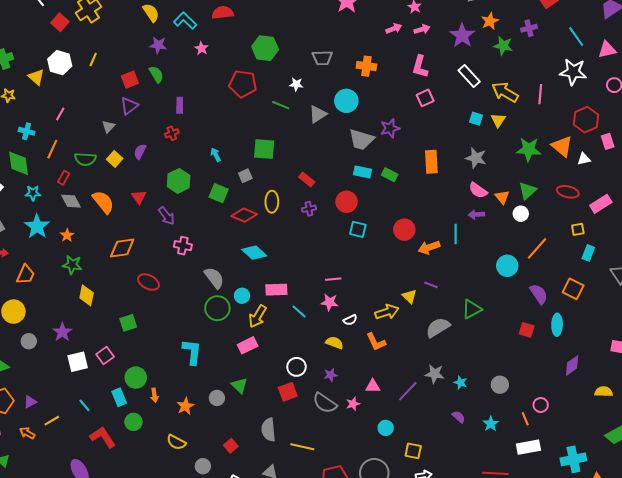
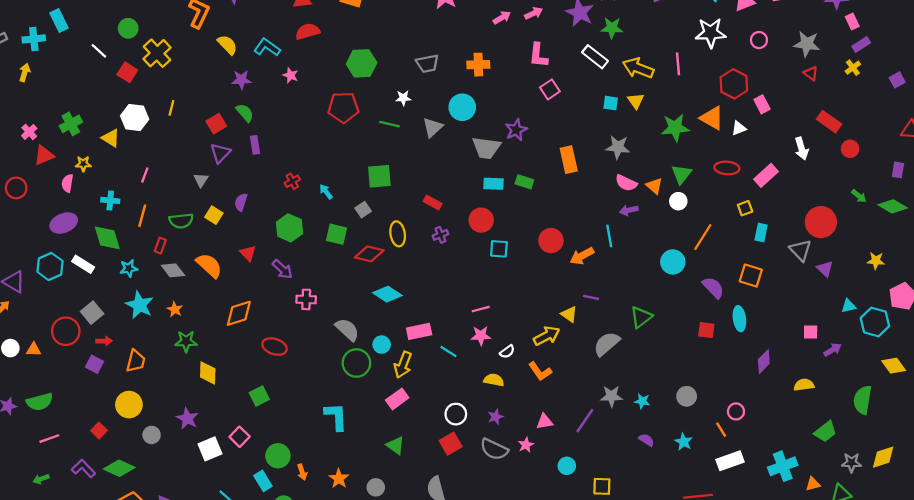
green star: (503, 46) -> (612, 28), moved
purple rectangle: (180, 105) -> (255, 145), moved
red cross: (172, 133) -> (292, 181), moved
gray circle: (217, 398) -> (376, 487), moved

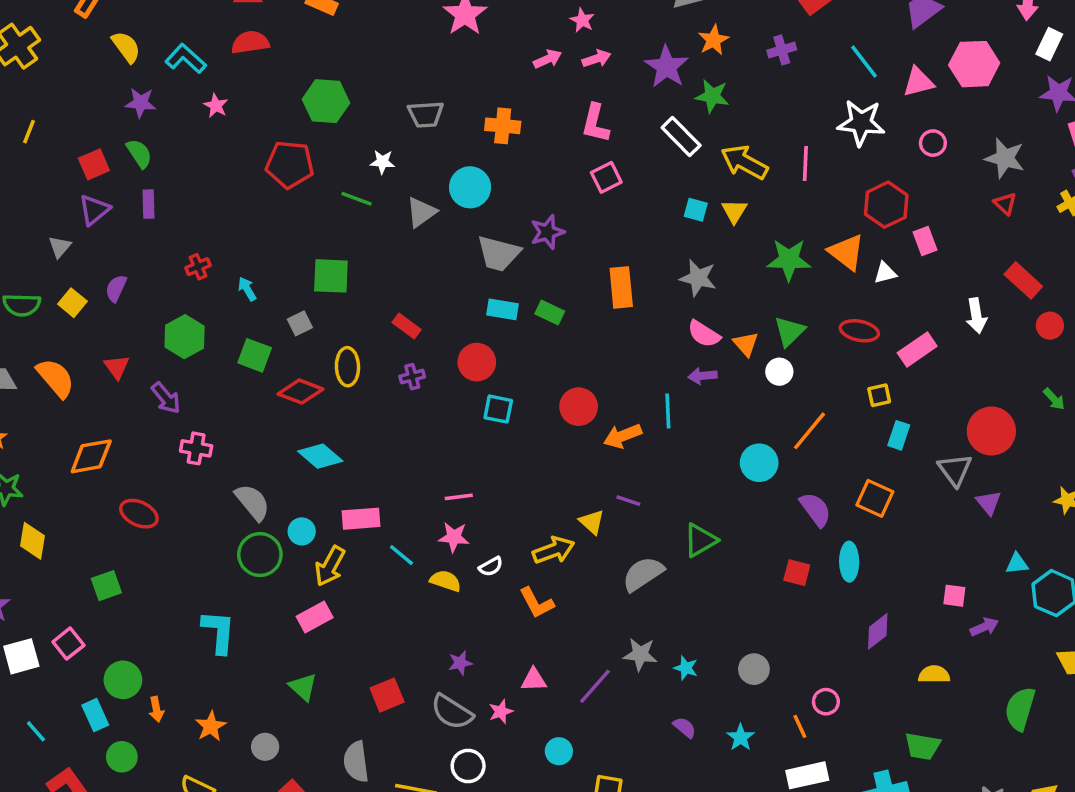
yellow semicircle: (494, 380) -> (445, 581), moved
white circle: (456, 414) -> (468, 766), moved
green trapezoid: (825, 432) -> (922, 746), moved, turned 40

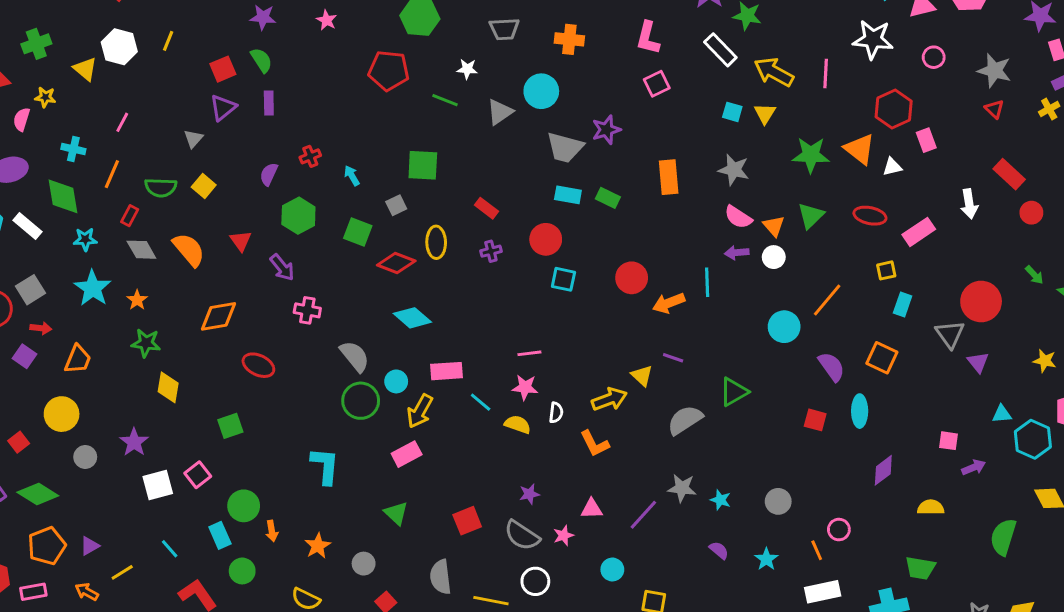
purple semicircle: (116, 288) -> (269, 174), moved
white circle: (779, 372) -> (774, 257), moved
white semicircle: (491, 566) -> (556, 413), turned -54

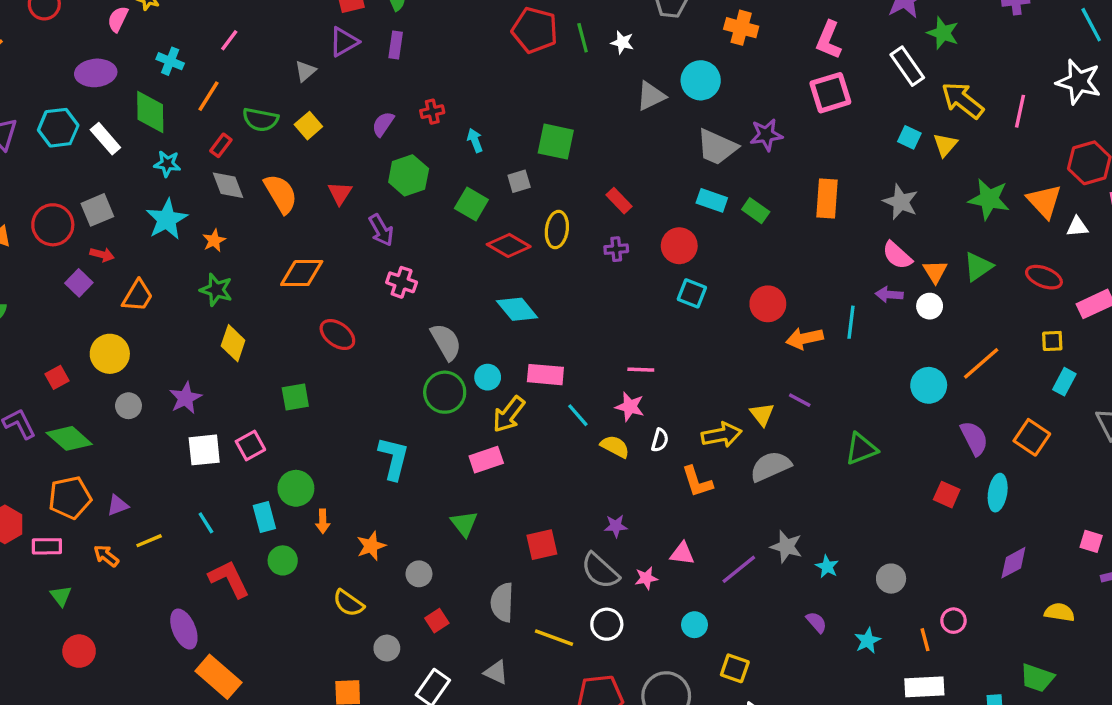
pink square: (657, 84) -> (830, 93), size x1.4
green line: (445, 100) -> (583, 38), moved, turned 45
gray semicircle: (685, 420) -> (771, 466), moved

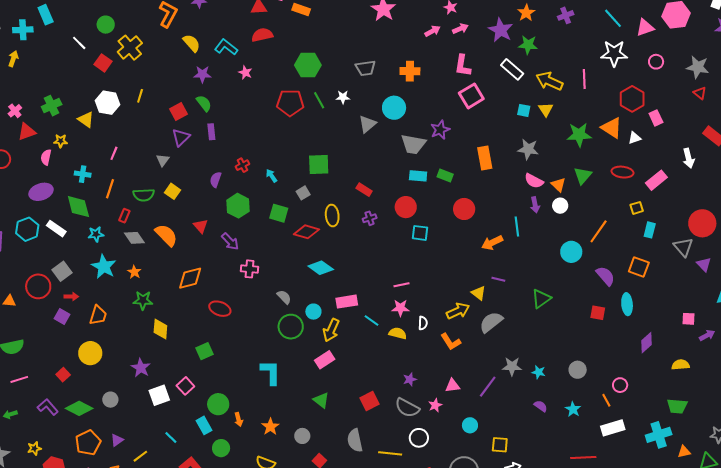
purple arrow: (889, 295) -> (535, 205), turned -91
red circle: (768, 304) -> (464, 209), moved
gray semicircle: (446, 342) -> (284, 297), size x0.7
gray circle: (128, 406) -> (110, 400), moved

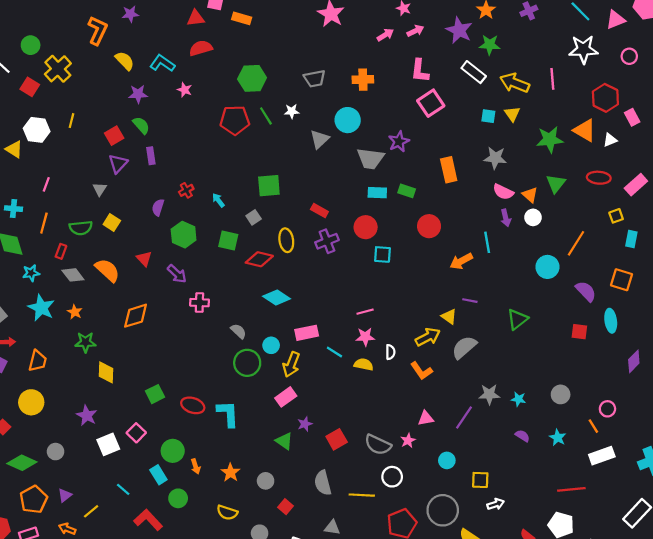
purple cross: (370, 218) -> (327, 241), size x1.5
red ellipse: (220, 309) -> (193, 405), moved
purple star: (410, 379) -> (305, 424), moved

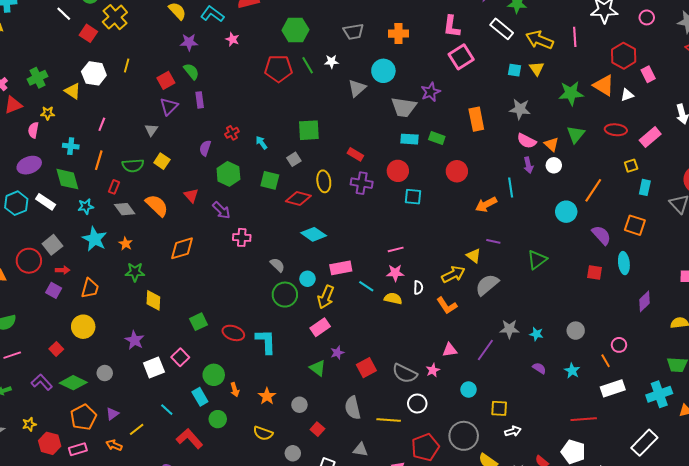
purple cross: (327, 241) -> (362, 183), turned 30

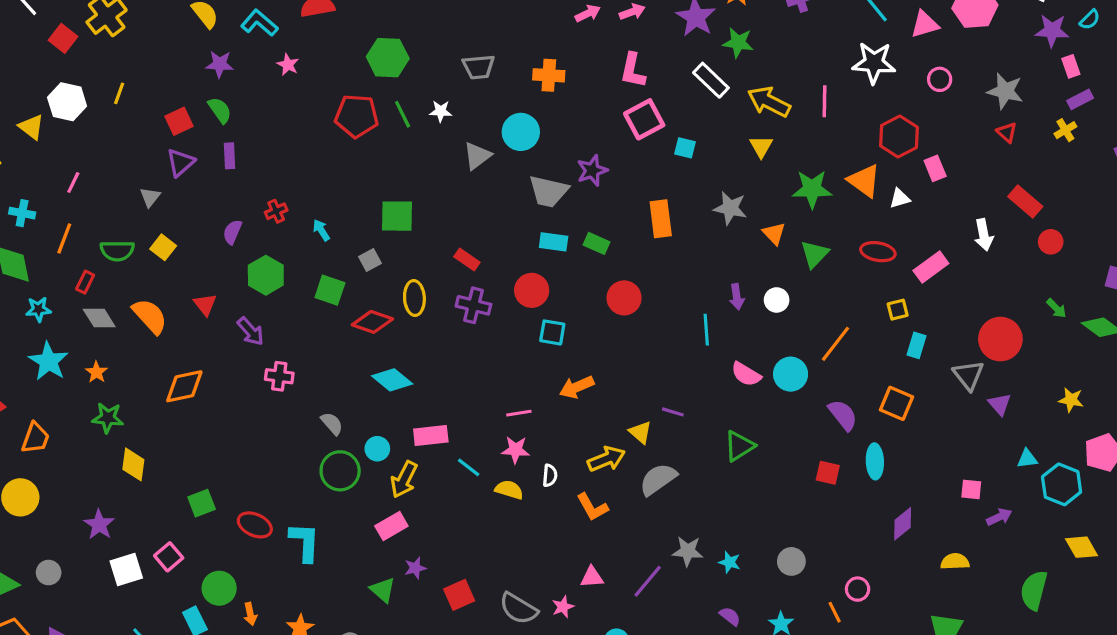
cyan square: (514, 70) -> (685, 148), moved
pink semicircle: (527, 141) -> (746, 374), moved
orange triangle: (551, 144) -> (774, 233), moved
orange arrow: (486, 205) -> (577, 387), moved

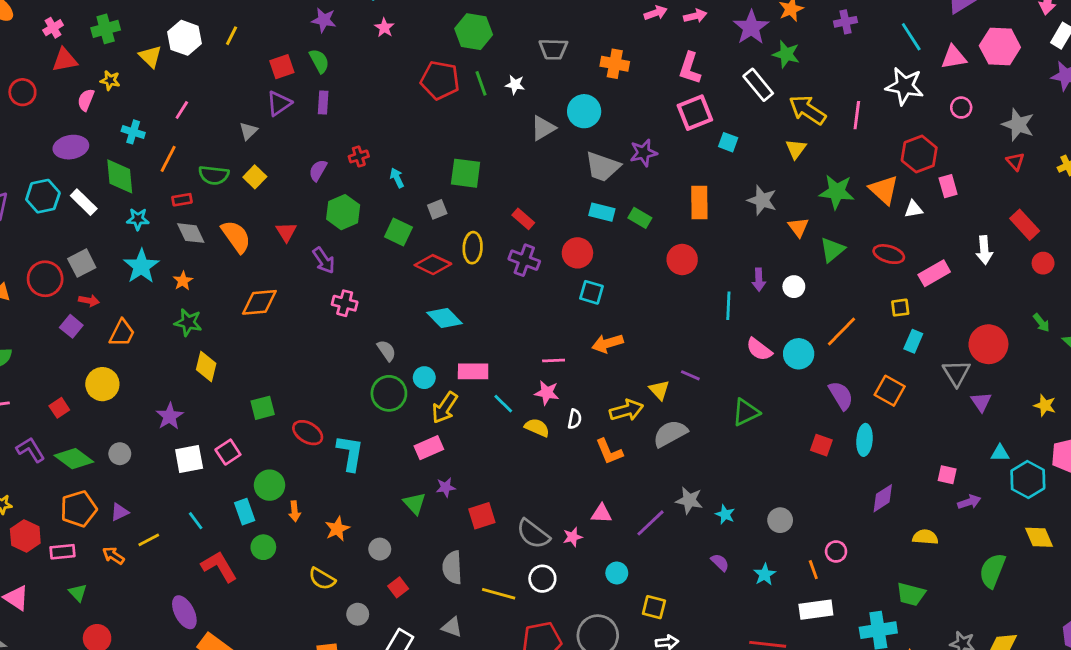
red rectangle: (85, 282) -> (182, 200), turned 48
red circle: (624, 298) -> (682, 260), moved

